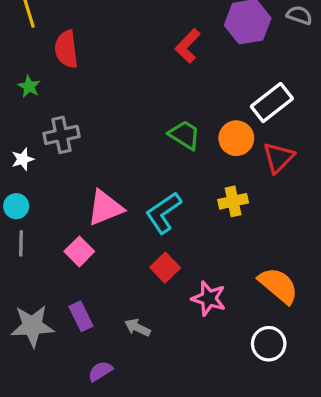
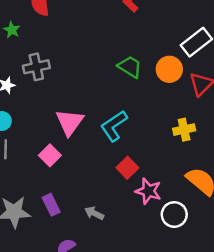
yellow cross: (233, 201) -> (184, 130), moved
pink triangle: (105, 208) -> (70, 122), turned -32
red square: (165, 268) -> (127, 168), moved
white circle: (269, 344) -> (174, 215), moved

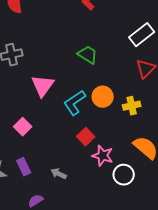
orange circle: (169, 69) -> (103, 97), moved
pink triangle: (70, 122) -> (43, 86), moved

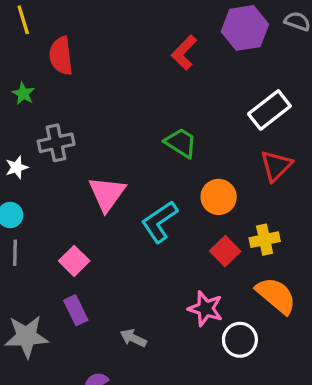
orange circle: (103, 97) -> (219, 197), moved
yellow cross: (132, 106) -> (265, 240), moved
red square: (86, 137) -> (225, 251), moved
purple rectangle: (24, 167) -> (76, 310), moved

